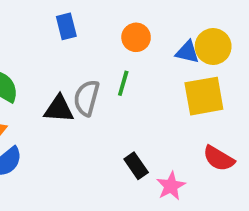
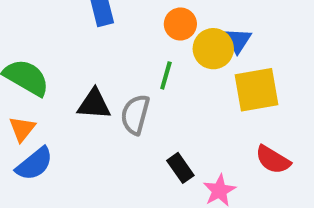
yellow circle: (213, 47) -> (213, 49), moved
blue triangle: (187, 52) -> (238, 40), turned 50
gray semicircle: (86, 98) -> (135, 114), moved

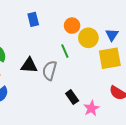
blue triangle: (238, 40) -> (112, 35), moved
green line: (166, 75) -> (65, 51), turned -40

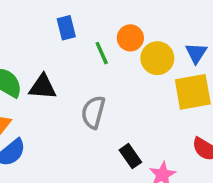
green line: (65, 51) -> (102, 53), moved
black triangle: (29, 65) -> (43, 87), moved

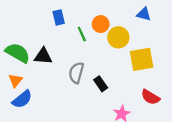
blue triangle: (196, 53) -> (144, 14), moved, turned -48
black rectangle: (130, 156) -> (101, 84), moved

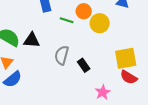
green line: (82, 34) -> (67, 20), turned -48
yellow square: (142, 59) -> (126, 58), moved

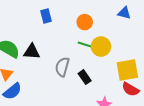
green line: (67, 20) -> (85, 44), moved
yellow circle: (100, 23) -> (101, 47), moved

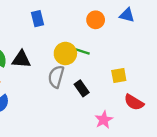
orange circle: (85, 22) -> (96, 20), moved
yellow circle: (101, 47) -> (65, 53), moved
yellow square: (127, 70) -> (119, 76), moved, size x0.6

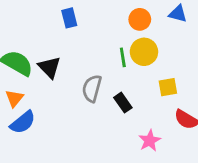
green line: (82, 51) -> (123, 57), turned 63
yellow circle: (65, 53) -> (144, 52), moved
black triangle: (21, 59) -> (50, 67), turned 42

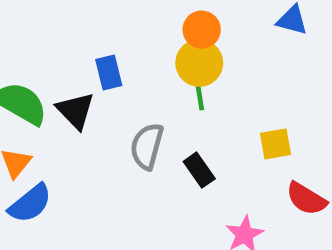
blue rectangle: (69, 18) -> (109, 72), moved
orange circle: (140, 19) -> (202, 30), moved
yellow circle: (144, 52) -> (199, 63), moved

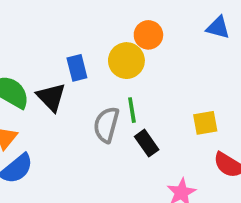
yellow circle: (199, 63) -> (126, 61), moved
green line: (199, 94) -> (132, 110), moved

